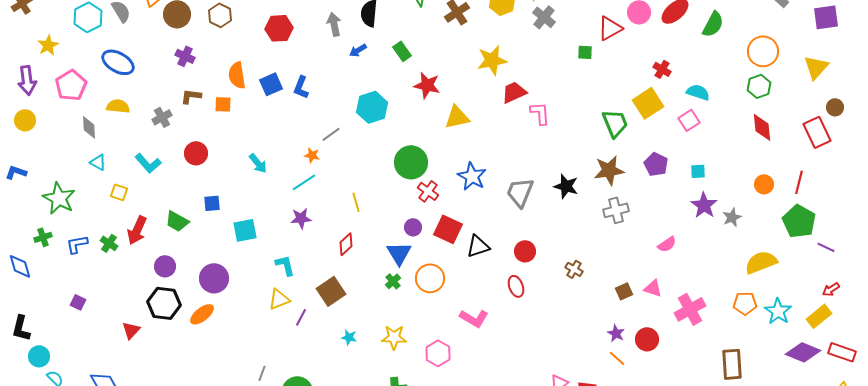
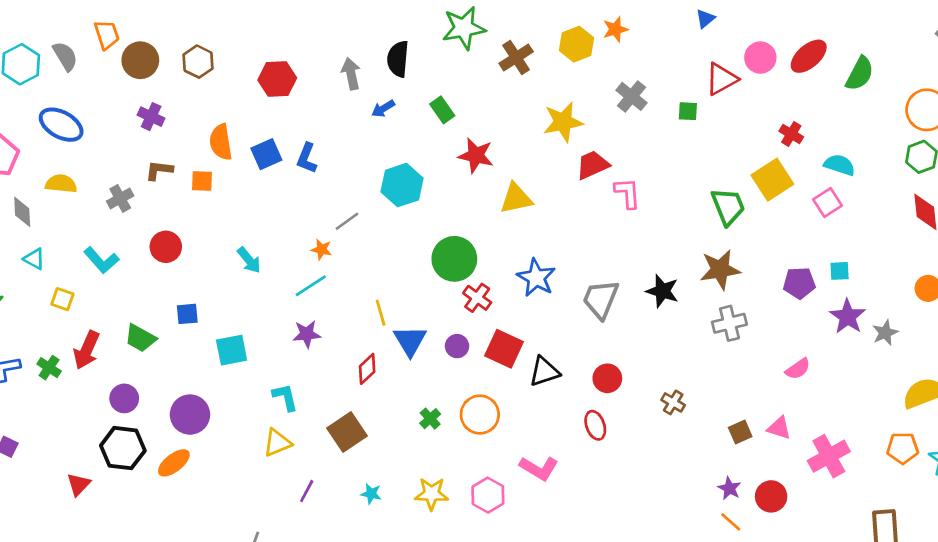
gray cross: (544, 17) -> (632, 96), moved
purple pentagon: (656, 164) -> (799, 283), moved, turned -30
blue triangle: (399, 253) -> (410, 341), moved
purple line: (301, 317) -> (307, 491), moved
pink hexagon: (438, 353) -> (488, 495), moved

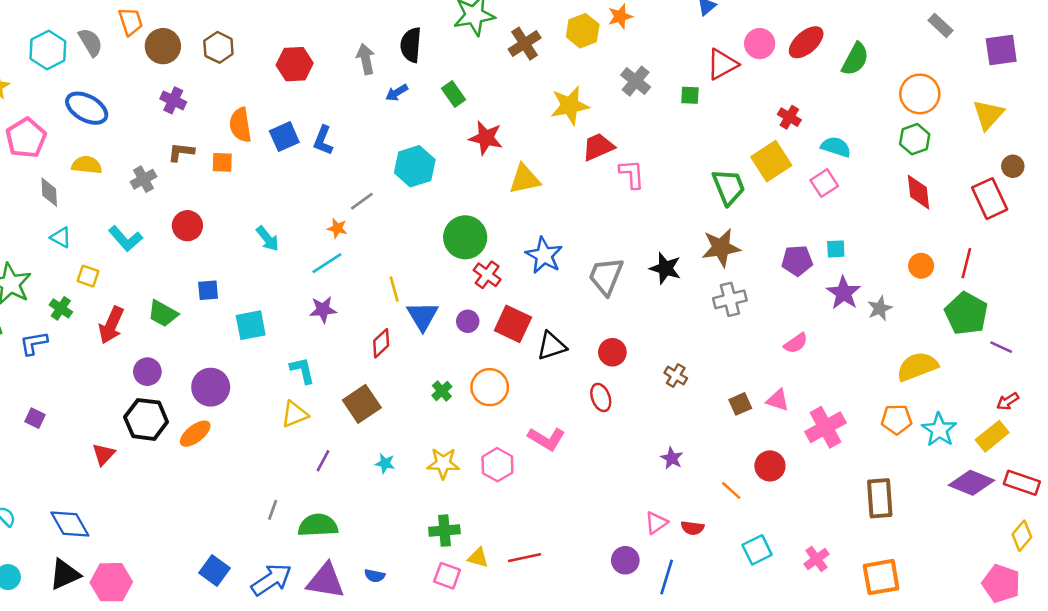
green cross: (49, 368) -> (61, 308), moved
purple star: (729, 488) -> (672, 458), moved

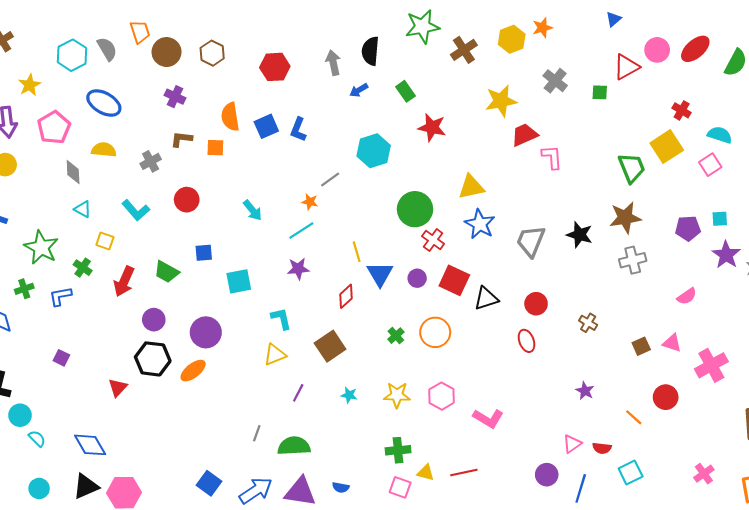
yellow triangle: (525, 179) -> (471, 187), moved
pink L-shape: (547, 439) -> (488, 418), moved
cyan square: (757, 550) -> (631, 473), moved

